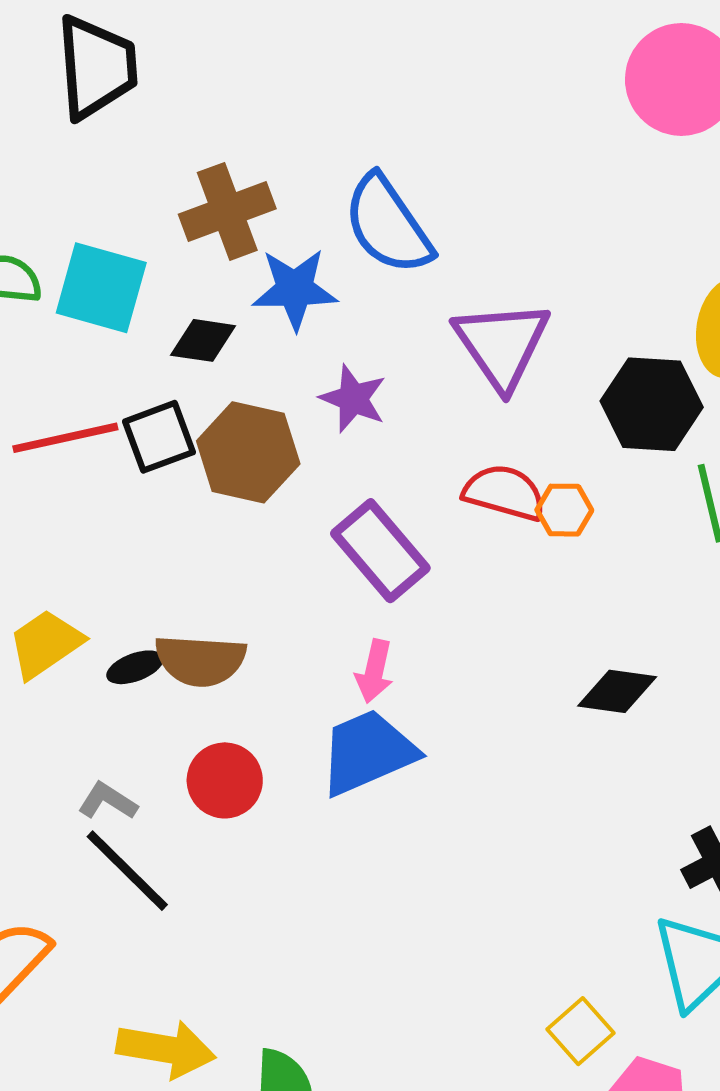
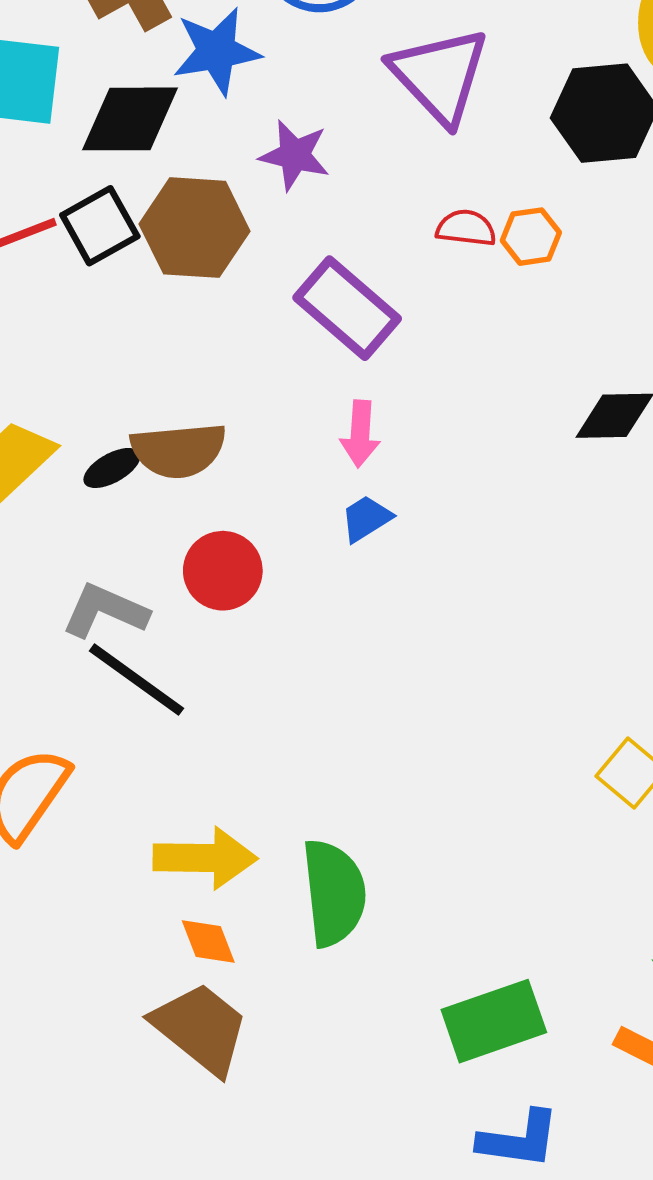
black diamond: (203, 340) -> (130, 119), size x1.5
red semicircle: (504, 493) -> (466, 228), size x0.7
blue trapezoid: (368, 752) -> (366, 519), size x0.5
gray L-shape: (108, 801) -> (105, 611), size x1.4

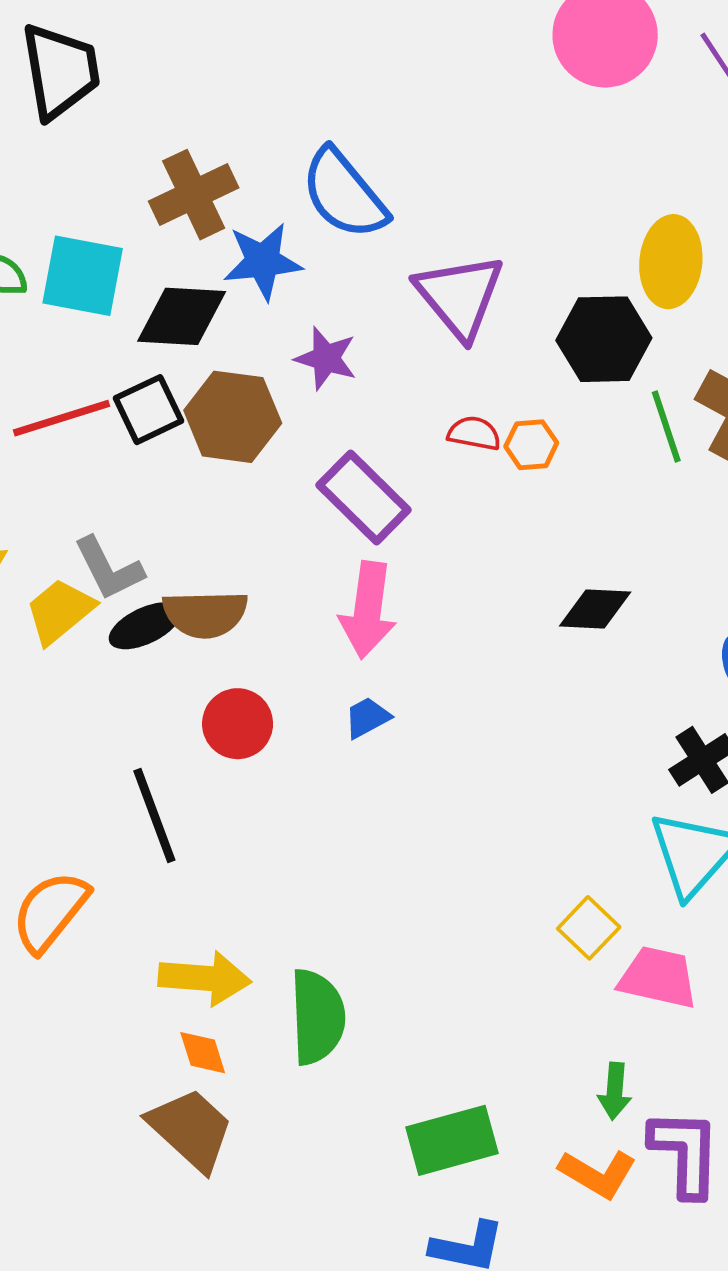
pink arrow: (360, 434) -> (368, 610), size x1.6
black ellipse: (112, 468) -> (145, 626), size x1.4
blue trapezoid: (366, 519) -> (367, 718), moved
gray L-shape: (105, 611) -> (109, 569), moved, turned -144
black line: (136, 680) -> (154, 815), turned 30

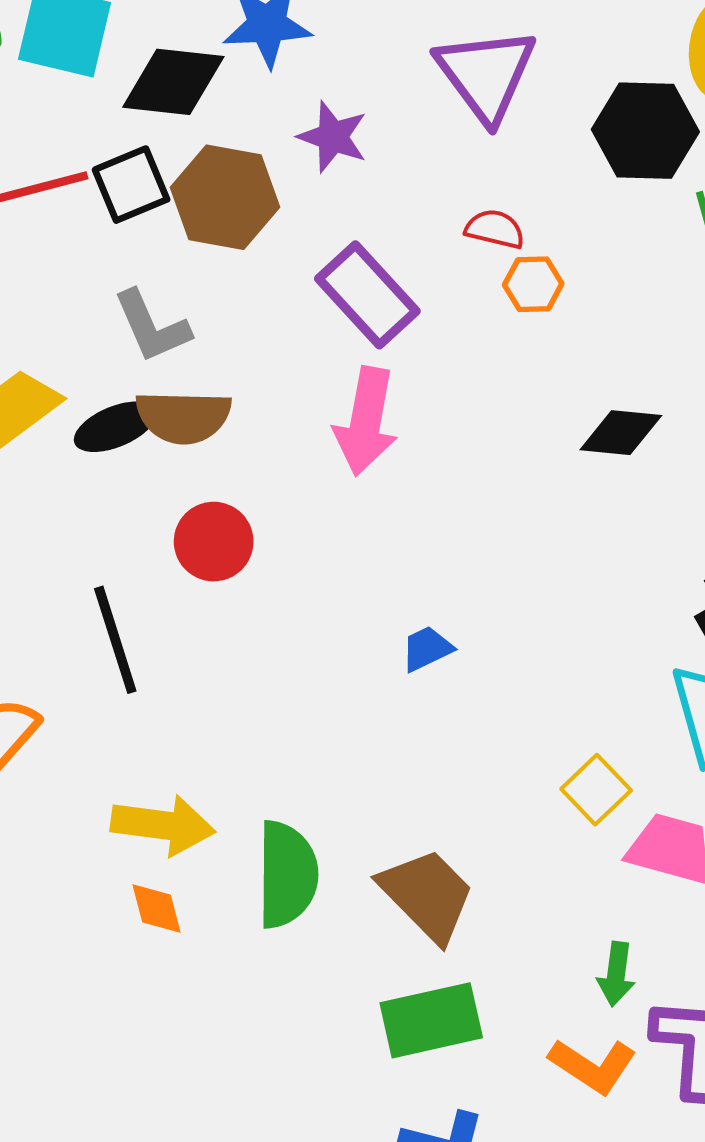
orange hexagon: (531, 445) -> (533, 284), moved
gray L-shape: (109, 569) -> (152, 326), moved
blue trapezoid: (367, 718) -> (427, 649), moved
brown trapezoid: (191, 1129) -> (427, 895), moved

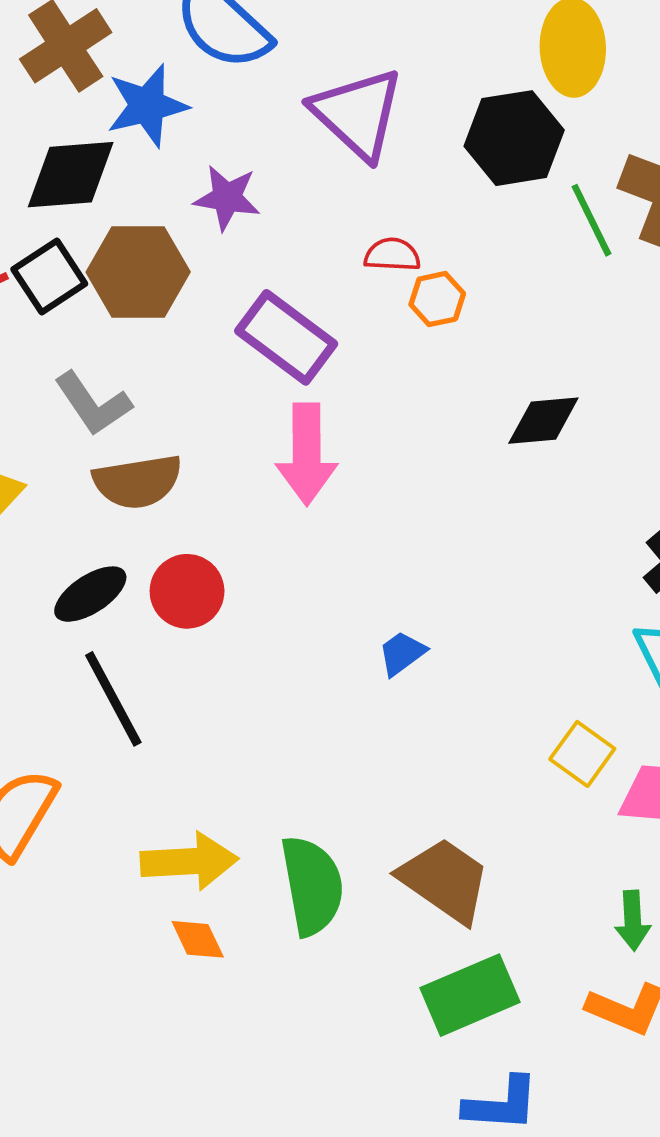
black ellipse: (115, 427) -> (90, 594), moved

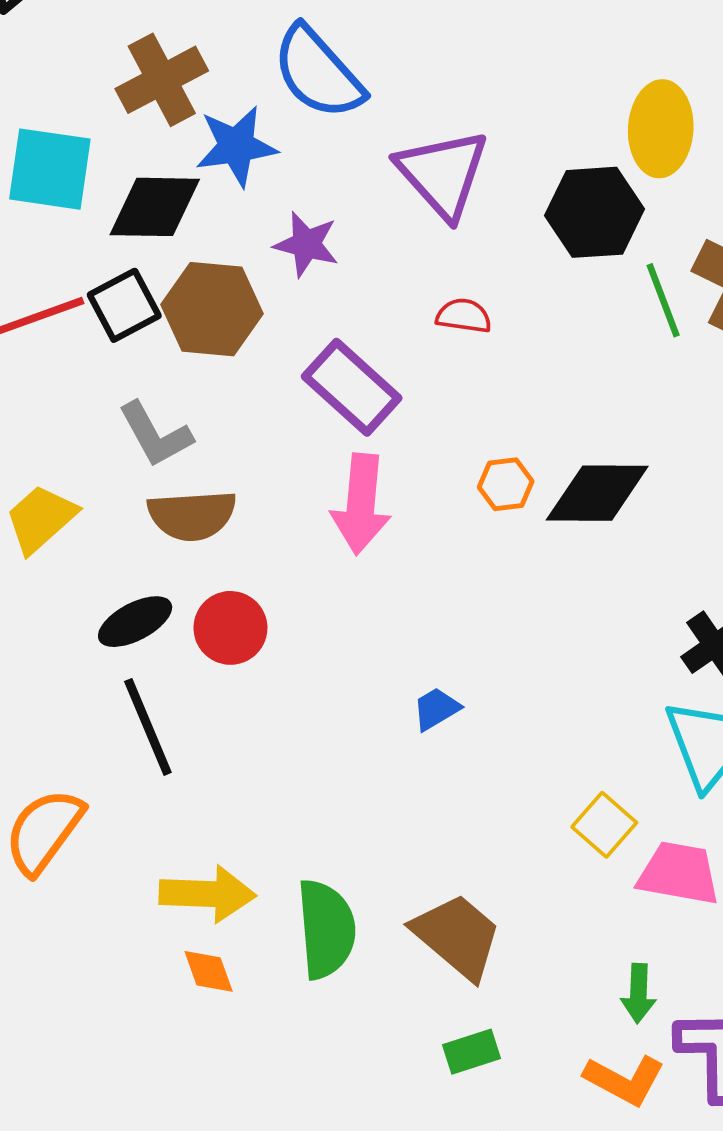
orange hexagon: (437, 299) -> (506, 484), moved
black diamond: (543, 421) -> (597, 493), size x1.4
green rectangle: (470, 995) -> (471, 1052), size x0.6

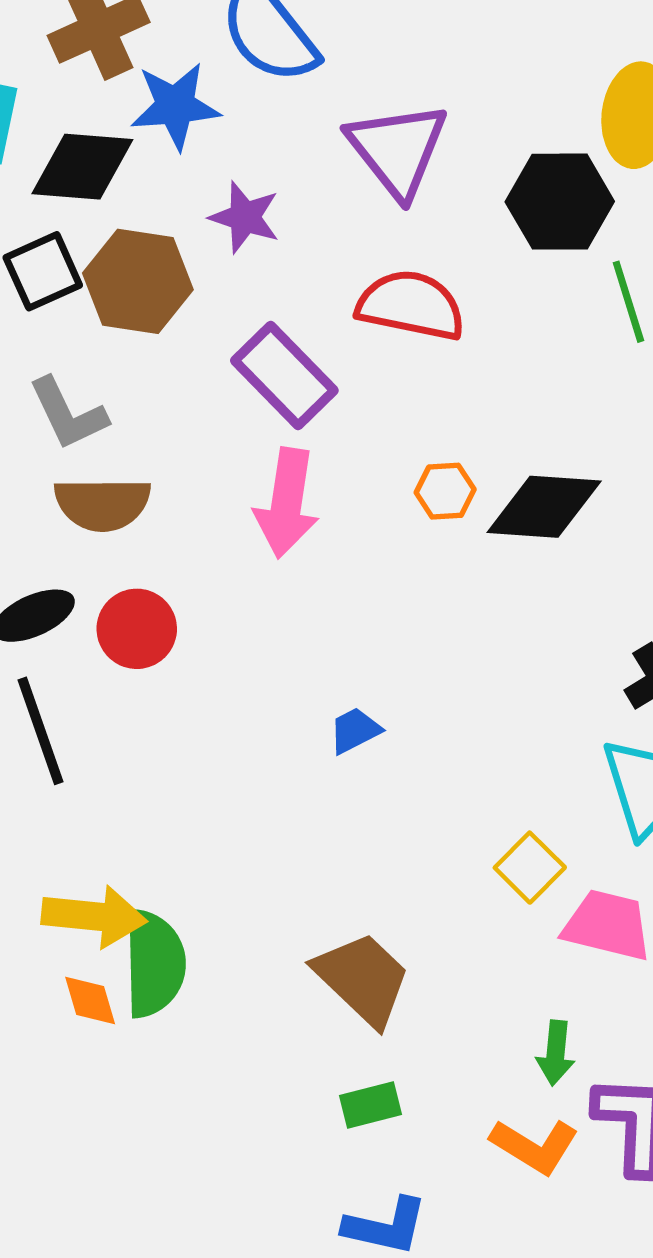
red semicircle: (464, 316) -> (411, 305), size x1.8
green semicircle: (326, 929) -> (154, 963), moved

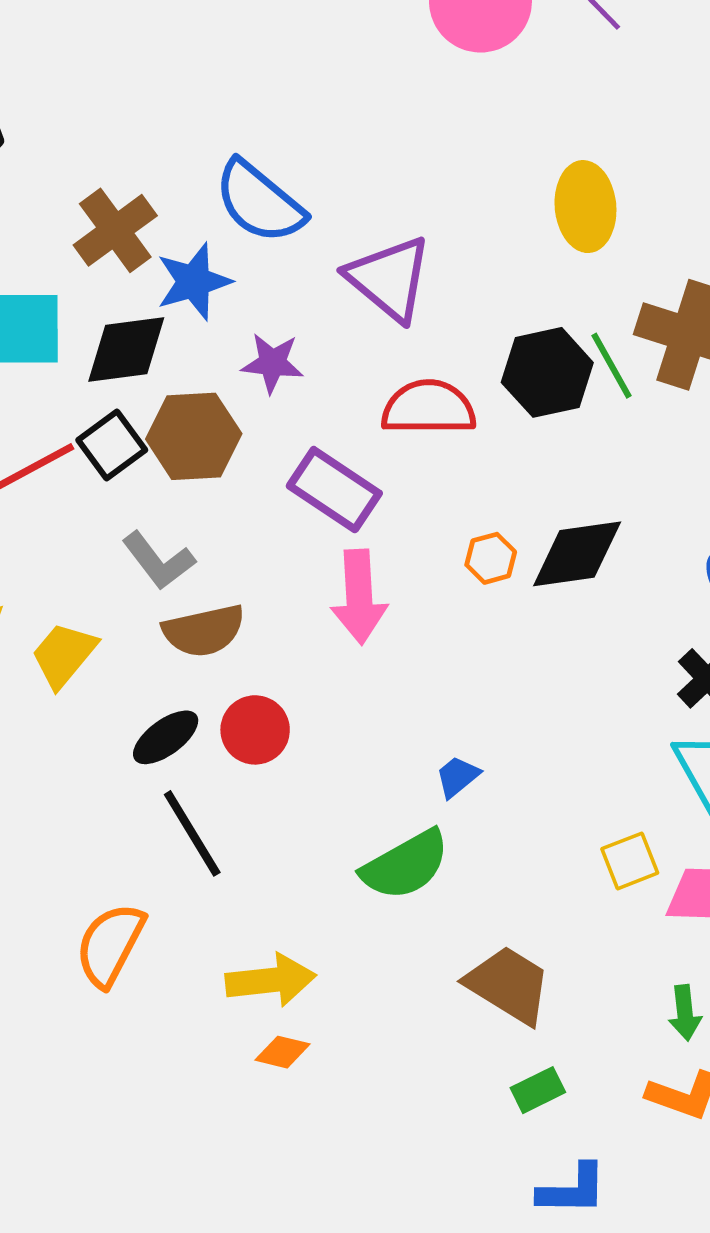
black hexagon: (560, 202) -> (547, 372), moved
yellow square: (530, 868) -> (630, 861), turned 36
green semicircle: (154, 963) -> (405, 865), moved, turned 74
orange diamond: (90, 1000) -> (282, 1052), turned -48

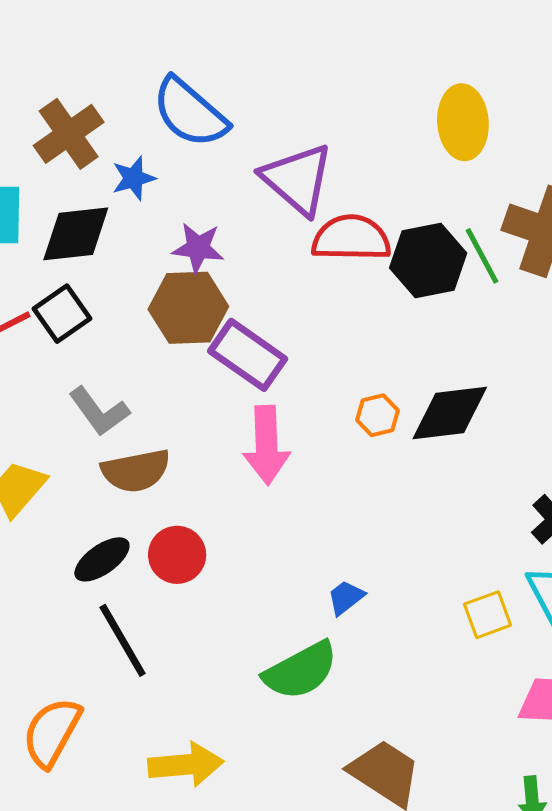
blue star: (194, 282) -> (134, 178), size x0.7
red semicircle: (429, 408) -> (351, 238), moved
brown hexagon: (194, 436) -> (188, 308), moved
yellow square: (630, 861) -> (488, 615), moved

